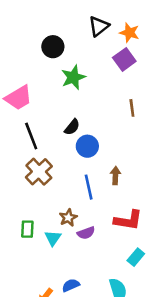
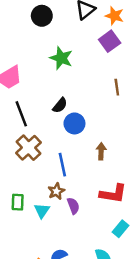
black circle: (53, 47) -> (42, 16), moved
green star: (73, 77) -> (61, 58), turned -30
blue line: (89, 187) -> (62, 165), moved
purple semicircle: (86, 233) -> (73, 206), turned -91

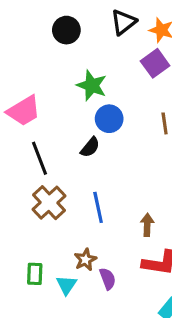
blue circle: (74, 123) -> (109, 119), moved
brown arrow: (101, 151) -> (147, 225), moved
blue line: (62, 165) -> (98, 207), moved

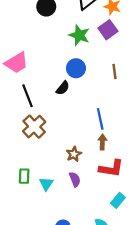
green star: (92, 85) -> (79, 35), moved
blue line: (98, 207) -> (100, 119), moved
brown star: (85, 260) -> (74, 154), moved

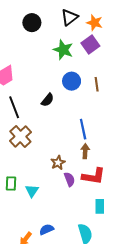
blue circle: (76, 68) -> (72, 81), moved
purple semicircle: (75, 179) -> (69, 179), moved
cyan rectangle: (118, 200) -> (100, 206), turned -40

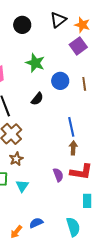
green star: (63, 50) -> (35, 63), moved
brown star: (58, 163) -> (16, 159), moved

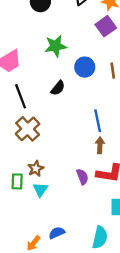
green star: (35, 63) -> (56, 46), turned -30
brown star: (16, 159) -> (36, 169), moved
cyan semicircle: (73, 227) -> (100, 237), turned 30

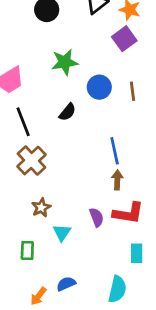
green rectangle: (17, 181) -> (27, 251), moved
cyan triangle: (40, 190) -> (62, 233), moved

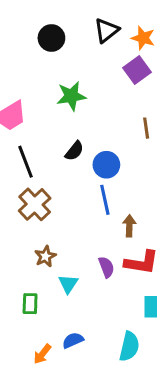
blue circle: (99, 87) -> (106, 165), moved
blue line: (115, 151) -> (105, 200), moved

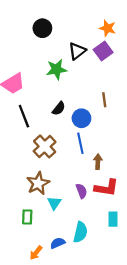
black triangle: (106, 30) -> (77, 51), moved
brown line: (146, 128) -> (104, 100), moved
brown cross: (35, 204) -> (45, 146), moved
brown star: (45, 256) -> (38, 183), size x1.5
cyan semicircle: (129, 346) -> (80, 232), moved

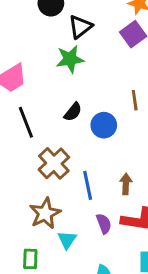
black triangle: (77, 51) -> (80, 27), moved
blue line: (80, 143) -> (88, 185), moved

